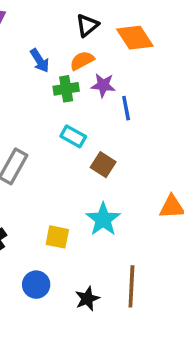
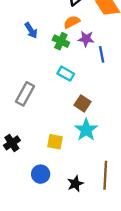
blue arrow: (40, 61) -> (31, 30), moved
green cross: (66, 89) -> (61, 41), turned 35
brown square: (103, 165) -> (83, 103), moved

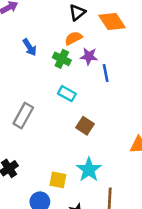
cyan star: (86, 130) -> (89, 170), moved
yellow square: (55, 142) -> (58, 180), moved

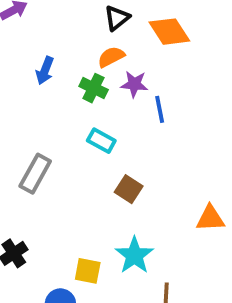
blue arrow: (30, 47) -> (45, 71), turned 54

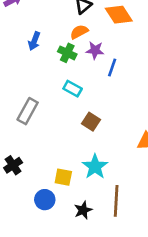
blue line: (160, 109) -> (112, 67), turned 30

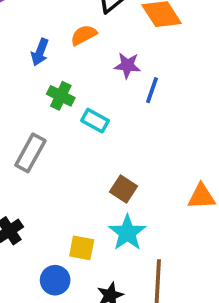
orange semicircle: (79, 32) -> (84, 35), moved
green cross: (67, 53) -> (61, 96), moved
brown square: (91, 122) -> (124, 189), moved

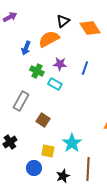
orange semicircle: (84, 35) -> (49, 39), size x1.5
purple star: (127, 65) -> (60, 64), moved
brown square: (124, 189) -> (43, 120), moved

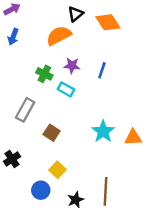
blue arrow: (26, 48) -> (13, 37), moved
cyan star: (72, 143) -> (103, 131), moved
yellow square: (48, 151) -> (58, 170), turned 32

